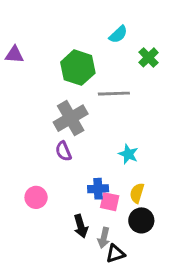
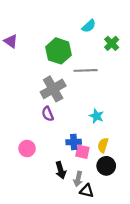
purple triangle: (14, 55) -> (11, 41), turned 32
black triangle: (115, 254) -> (87, 191), turned 32

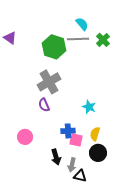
cyan semicircle: (89, 26) -> (82, 24), turned -88
gray line: (86, 70) -> (78, 39), moved

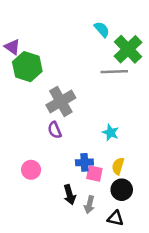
gray line: (78, 39) -> (114, 72), moved
green cross: (103, 40) -> (128, 49), size x1.6
green hexagon: (54, 47) -> (27, 67), moved
black triangle: (80, 176) -> (116, 218), moved

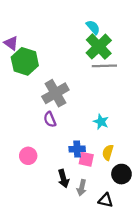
green cross: (128, 49) -> (99, 47), moved
black circle: (122, 190) -> (121, 174), moved

